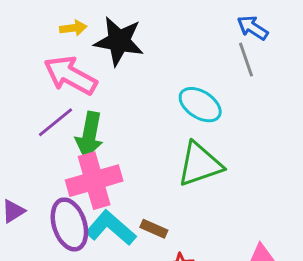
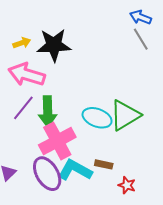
cyan ellipse: (200, 105) -> (97, 118), moved

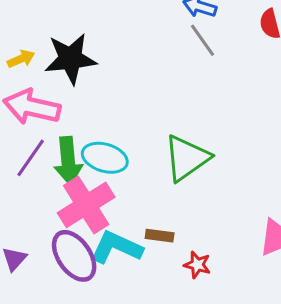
cyan ellipse: (97, 118) -> (105, 158), moved

